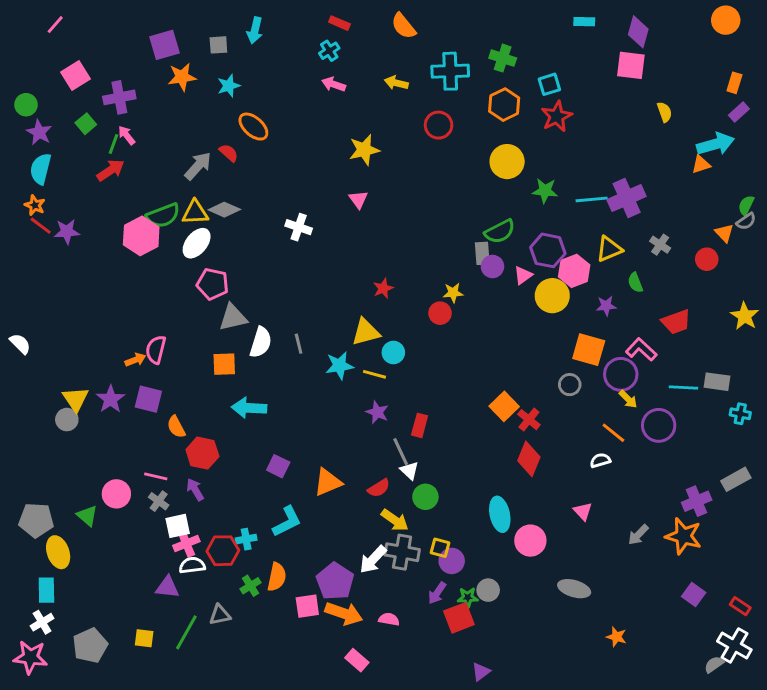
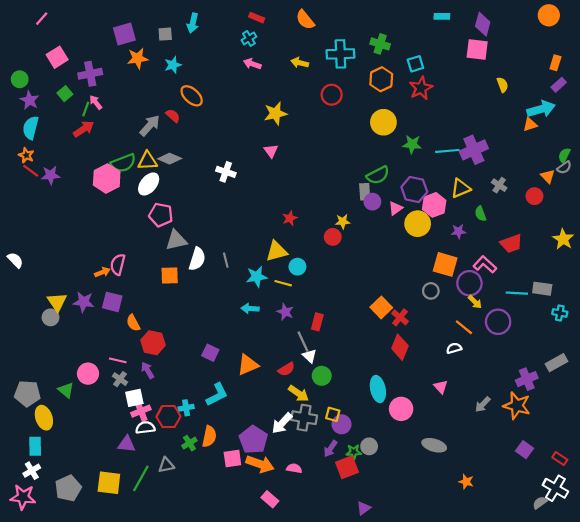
purple star: (111, 399) -> (84, 302), turned -30
cyan arrow: (249, 408) -> (250, 309), moved, size x0.7
yellow square: (144, 638) -> (109, 483), size x1.6

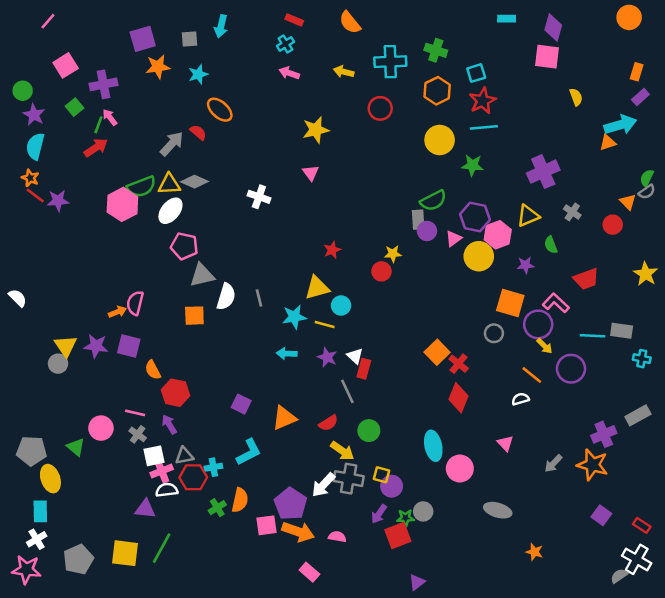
cyan line: (447, 151) -> (484, 127), moved
white triangle: (310, 356) -> (355, 356), moved
gray triangle: (166, 465) -> (184, 456), moved

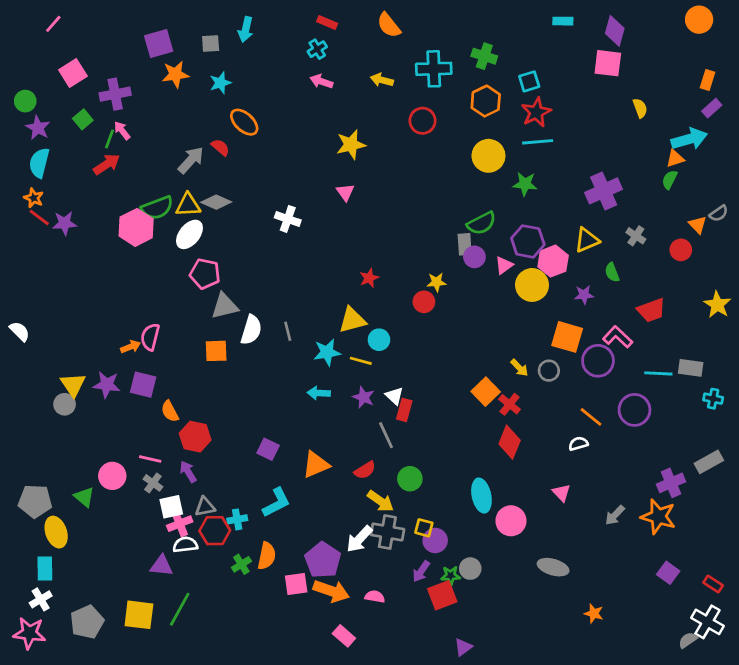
green semicircle: (647, 178) -> (670, 180), moved
yellow arrow: (544, 346) -> (519, 368), moved

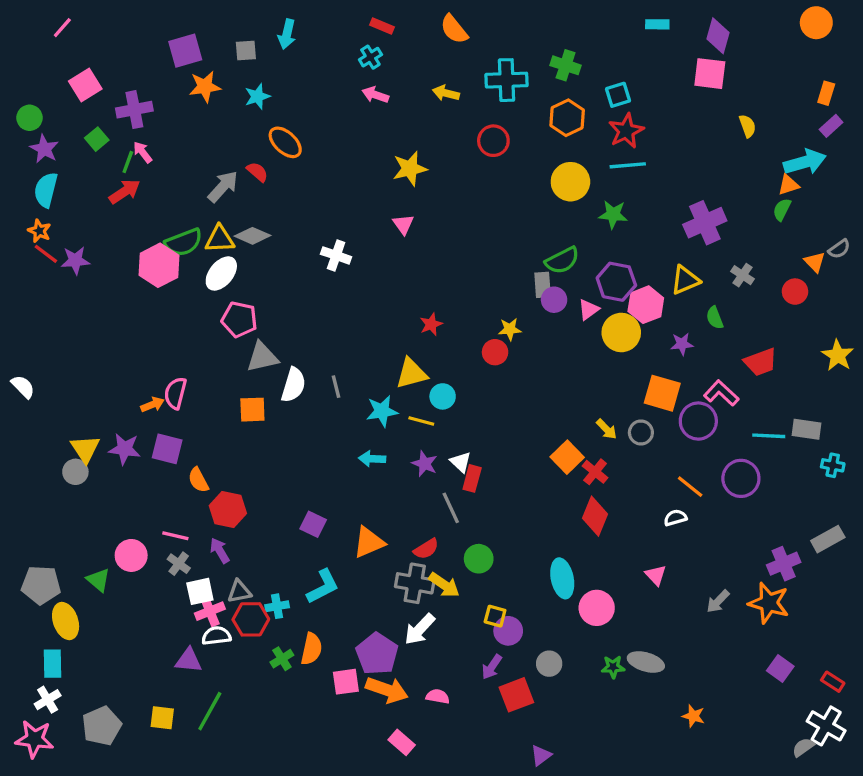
gray cross: (387, 532) -> (415, 583), moved
green star: (451, 576) -> (613, 667), moved
yellow square: (139, 615) -> (162, 718), size x0.7

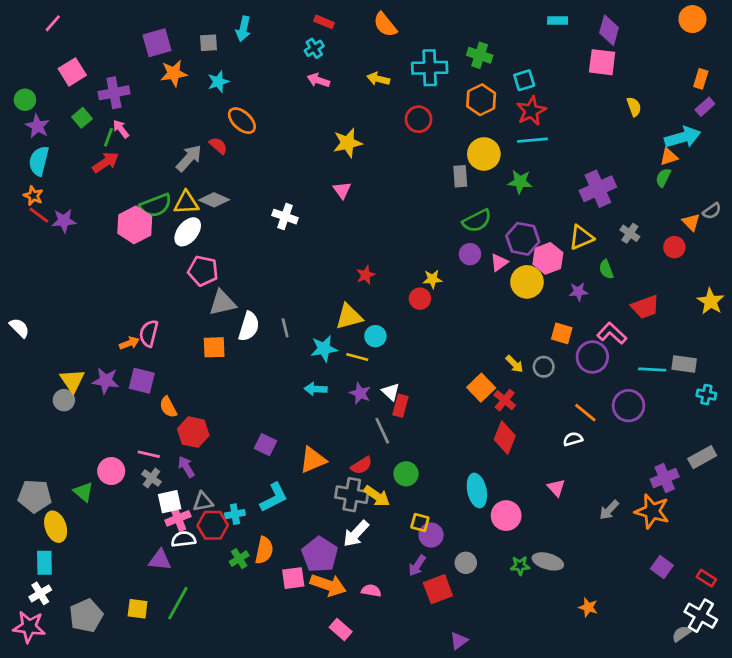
gray rectangle: (543, 285) -> (460, 176), moved
orange square: (662, 393) -> (562, 333), size x0.7

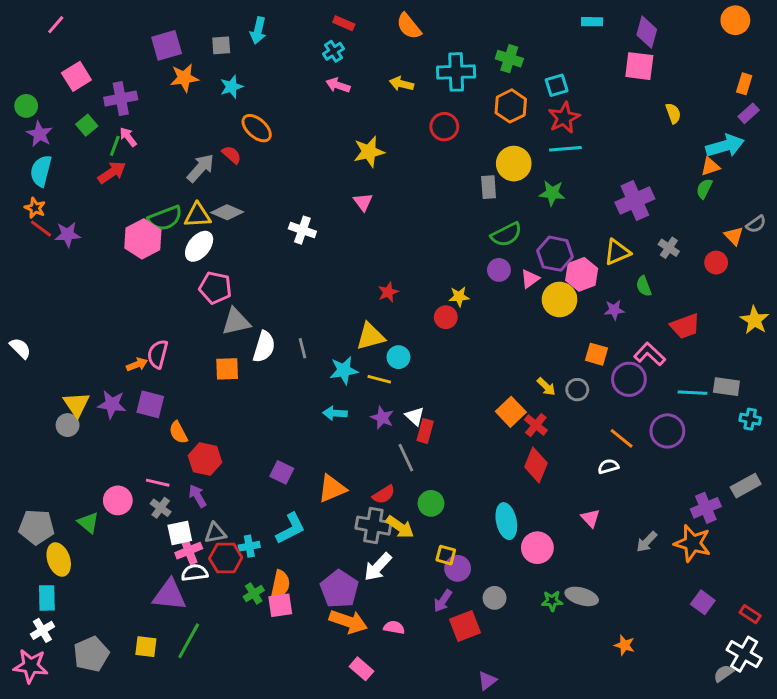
purple triangle: (160, 560) -> (169, 595), size x1.4
pink square: (293, 578) -> (280, 605), moved

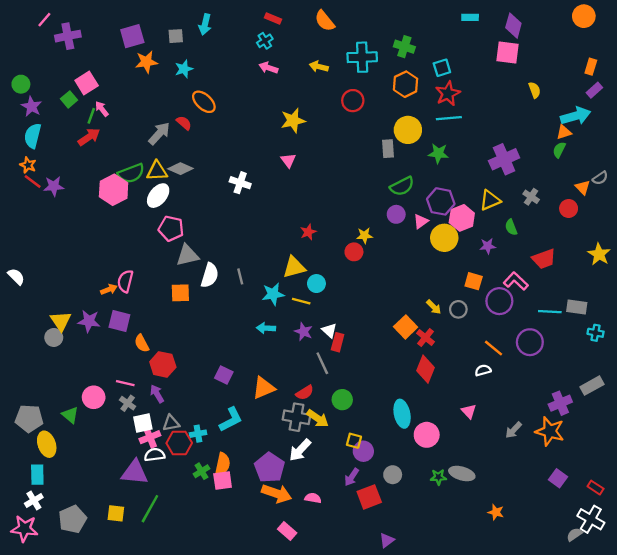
pink square: (76, 76) -> (87, 83), moved
purple cross: (121, 99) -> (68, 36), moved

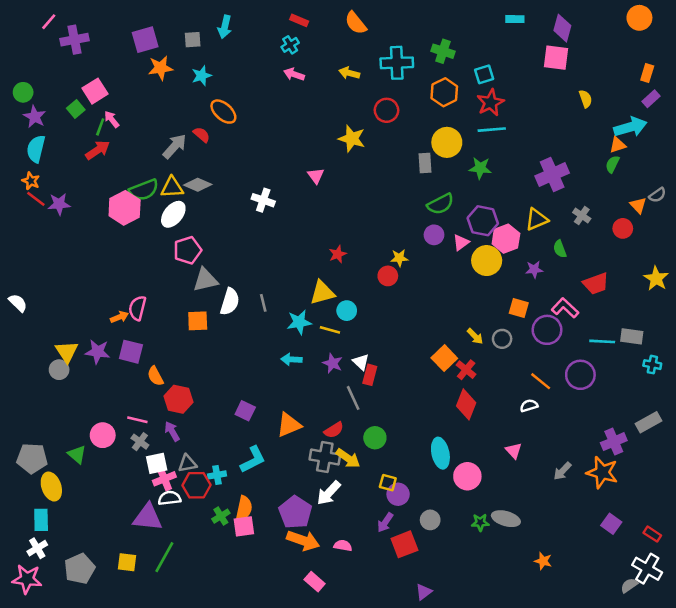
yellow star: (293, 121) -> (352, 139), moved, turned 30
pink pentagon: (171, 228) -> (187, 250), turned -30

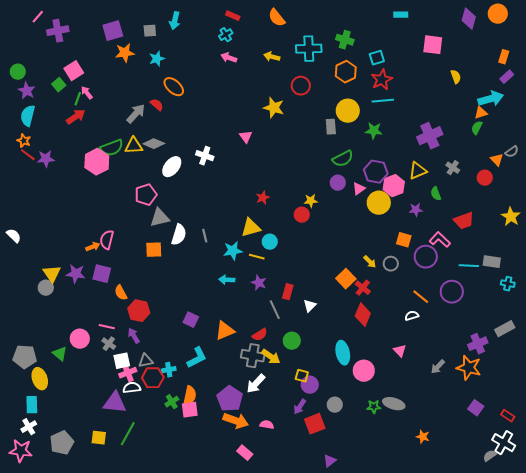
purple diamond: (562, 28) -> (469, 19), moved
white ellipse: (173, 214) -> (172, 167), moved
white triangle: (361, 362) -> (310, 306), moved, turned 32

